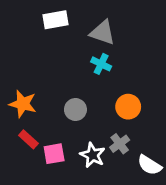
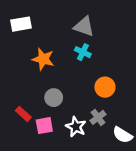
white rectangle: (56, 20) -> (21, 24), moved
orange star: (23, 104) -> (43, 59), moved
gray circle: (75, 109) -> (54, 98), moved

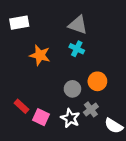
gray circle: (54, 98) -> (72, 89), moved
pink square: (44, 126) -> (41, 117), turned 35

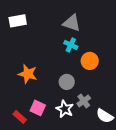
orange star: (40, 55) -> (28, 74), moved
orange circle: (97, 81) -> (90, 61), moved
red rectangle: (21, 106) -> (20, 117), moved

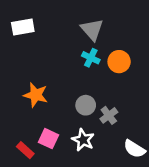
gray triangle: (72, 23) -> (92, 30), turned 30
orange circle: (90, 61) -> (119, 62), moved
gray cross: (84, 101) -> (109, 115), moved

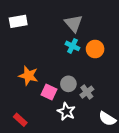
pink square: (48, 139) -> (49, 92), moved

